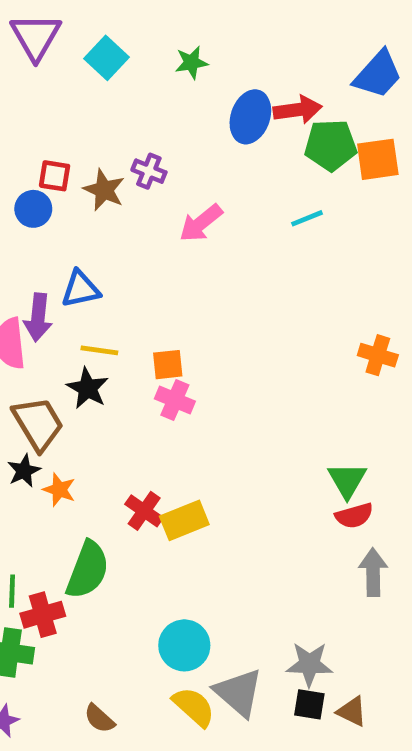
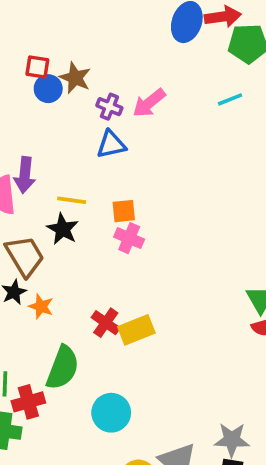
purple cross: (149, 171) -> (109, 107), moved
blue circle: (33, 209) -> (48, 89), moved
blue triangle: (80, 289) -> (111, 144), moved
cyan circle: (184, 645) -> (111, 413), moved

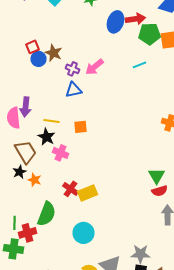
red square: (37, 67) -> (32, 47), turned -32
pink cross: (129, 238) -> (60, 153), moved
cyan circle: (111, 413) -> (84, 233), moved

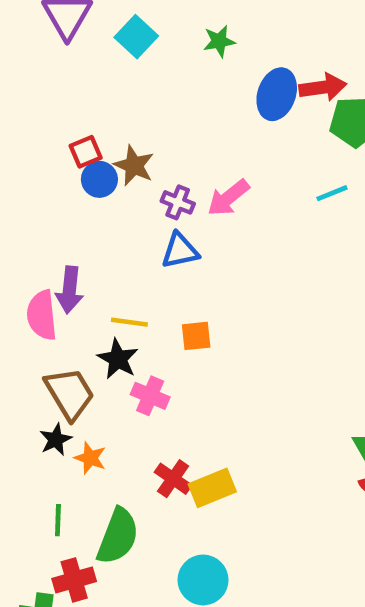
green line: (14, 223) -> (58, 520), moved

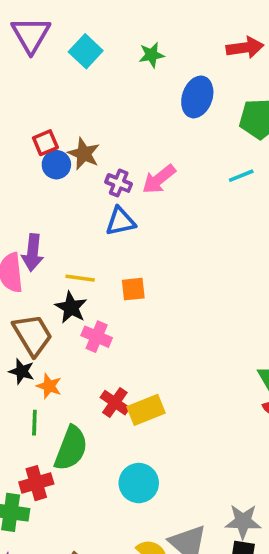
red arrow: (323, 87) -> (245, 48), moved
black star: (56, 440) -> (22, 371), turned -30
green line: (58, 520) -> (34, 423), moved

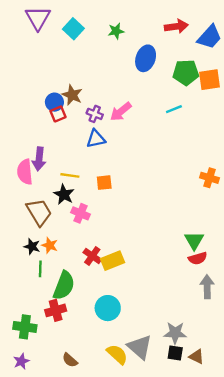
red square: (45, 143) -> (58, 114), moved
black star: (22, 371) -> (32, 246), moved
red cross: (36, 483) -> (56, 310), moved

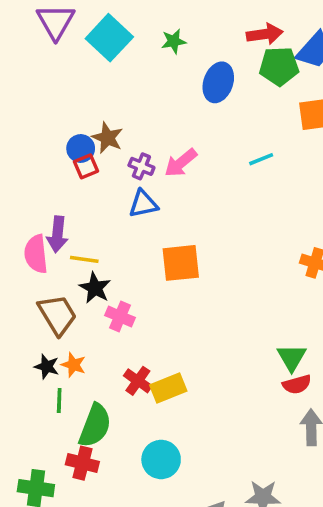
cyan square: (73, 29) -> (109, 38), size x1.4
green pentagon: (186, 73) -> (279, 66), moved
yellow line: (70, 175) -> (84, 259), moved
orange square: (104, 183) -> (181, 263), moved, size x1.6
red cross: (56, 310) -> (82, 463), turned 30

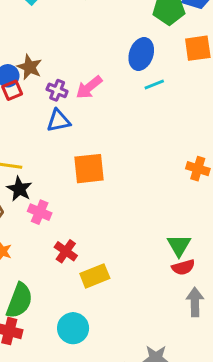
blue ellipse: (218, 82) -> (141, 54), moved
red cross: (138, 381) -> (66, 251), moved
yellow rectangle: (168, 388) -> (95, 276), moved

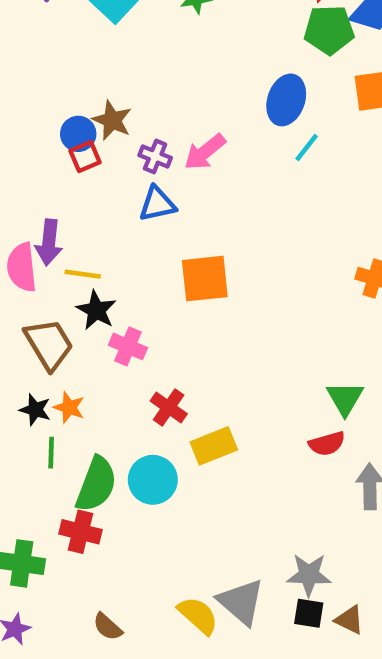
cyan line: (154, 84) -> (307, 147), turned -30
red semicircle: (183, 267) -> (327, 444), moved
cyan circle: (73, 328) -> (153, 480), moved

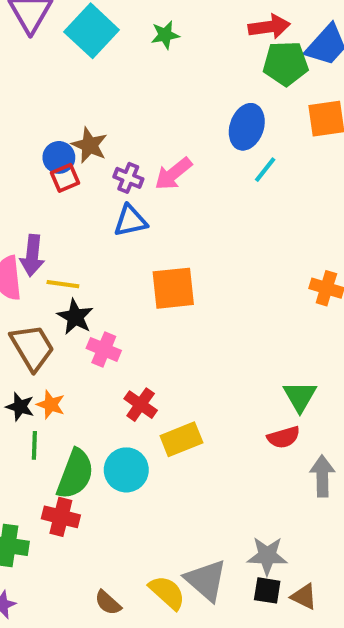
brown semicircle: (108, 627) -> (108, 603), moved

